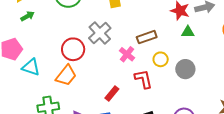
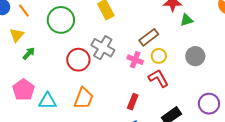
red circle: (73, 49) -> (78, 60), moved
yellow circle: (161, 59) -> (159, 56), moved

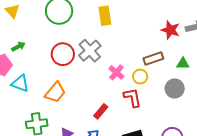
green triangle: (186, 20) -> (183, 64), moved
yellow triangle: (17, 35) -> (12, 11), turned -42
brown rectangle: (149, 37) -> (153, 58), moved
green arrow: (29, 53) -> (18, 47), moved

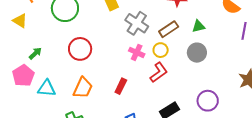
gray cross: (90, 51) -> (137, 23), moved
red L-shape: (132, 98) -> (159, 72), turned 80
red rectangle: (101, 111) -> (121, 86), moved

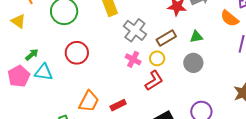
red rectangle: (121, 86) -> (118, 105), moved, turned 35
cyan triangle: (47, 88) -> (44, 72), moved
orange trapezoid: (83, 88) -> (89, 101), moved

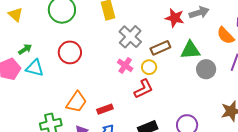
green triangle: (196, 37) -> (190, 50), size x1.5
gray circle: (193, 63) -> (206, 69), moved

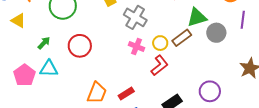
brown rectangle: (160, 48) -> (182, 38), moved
green arrow: (25, 49) -> (44, 43), moved

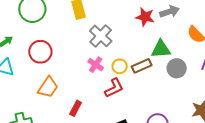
orange trapezoid: (97, 93) -> (48, 87), moved
red rectangle: (126, 94) -> (76, 108), turned -42

